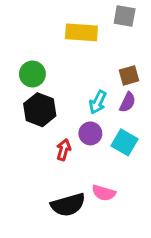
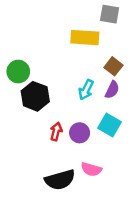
yellow rectangle: (81, 32) -> (85, 38), moved
green circle: (32, 74) -> (18, 72), moved
brown square: (129, 75) -> (113, 66), turned -36
purple circle: (90, 133) -> (80, 133), moved

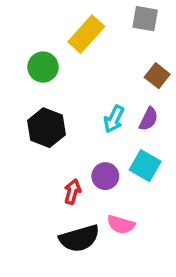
yellow rectangle: (85, 38) -> (86, 34), moved, turned -52
brown square: (113, 66) -> (157, 76), moved
green circle: (18, 72) -> (43, 67), moved
red arrow: (56, 132) -> (72, 192), moved

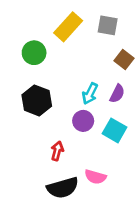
gray square: (145, 19) -> (108, 25), moved
purple circle: (105, 176) -> (83, 121), moved

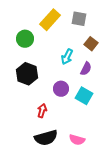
cyan arrow: (90, 94) -> (67, 57), moved
pink semicircle: (95, 177) -> (77, 140), moved

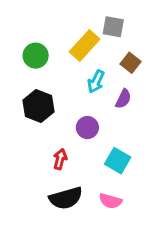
yellow rectangle: (50, 20) -> (85, 46), moved
cyan square: (84, 96) -> (118, 161), moved

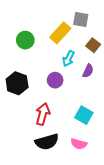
black hexagon: (38, 106) -> (17, 83), moved
purple circle: (87, 128) -> (55, 80), moved
red arrow: (60, 159) -> (43, 114), size x1.5

